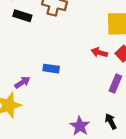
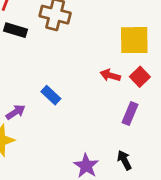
blue rectangle: (51, 69) -> (51, 95), turned 35

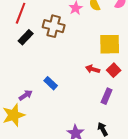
black rectangle: (16, 30) -> (26, 37), turned -63

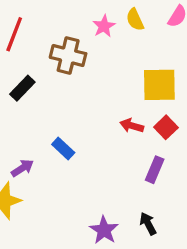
black rectangle: (26, 37) -> (22, 88), moved

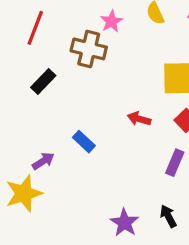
pink star: (104, 26) -> (111, 21), moved
red arrow: (132, 126) -> (139, 119), moved

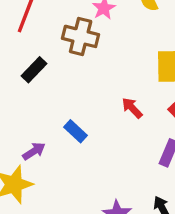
red arrow: (139, 119) -> (132, 108), turned 30

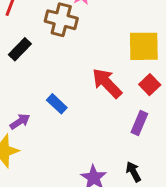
red arrow: (132, 108) -> (107, 83), size x1.6

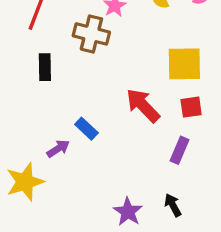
black rectangle: (20, 49) -> (45, 67), turned -45
red square: (150, 85) -> (191, 107), turned 36
purple arrow: (20, 122) -> (58, 149), moved

